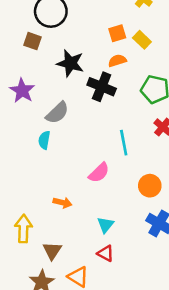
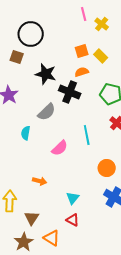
gray semicircle: (57, 113) -> (47, 112), moved
pink semicircle: (99, 173) -> (60, 148), moved

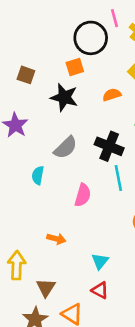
black circle: (31, 34) -> (91, 38), moved
orange square: (82, 51) -> (75, 67), moved
black cross: (70, 92) -> (109, 146), moved
pink semicircle: (60, 148) -> (83, 195), turned -30

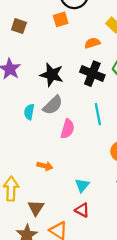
black star: (64, 97) -> (52, 75), moved
black cross: (109, 146) -> (92, 74), moved
gray semicircle: (66, 148) -> (53, 105), moved

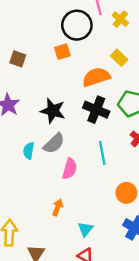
orange semicircle: (92, 43) -> (96, 77), size x1.6
orange arrow: (45, 166) -> (58, 207), moved, turned -84

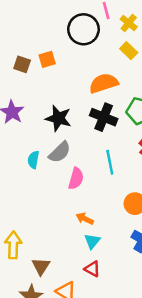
orange square: (62, 52) -> (47, 59), moved
yellow rectangle: (119, 58) -> (129, 51), moved
orange arrow: (58, 207) -> (85, 219), moved, turned -84

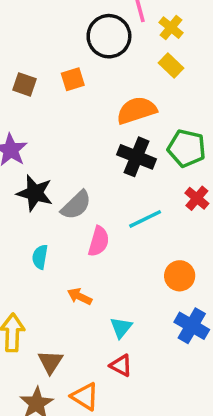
orange square: (47, 59) -> (73, 79), moved
black star: (58, 118) -> (35, 193), moved
cyan semicircle: (33, 160) -> (40, 257), moved
cyan line: (110, 162) -> (145, 219), turned 75
orange arrow: (85, 219) -> (80, 296), moved

